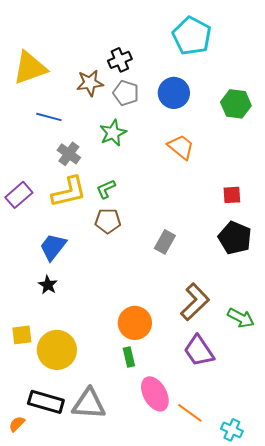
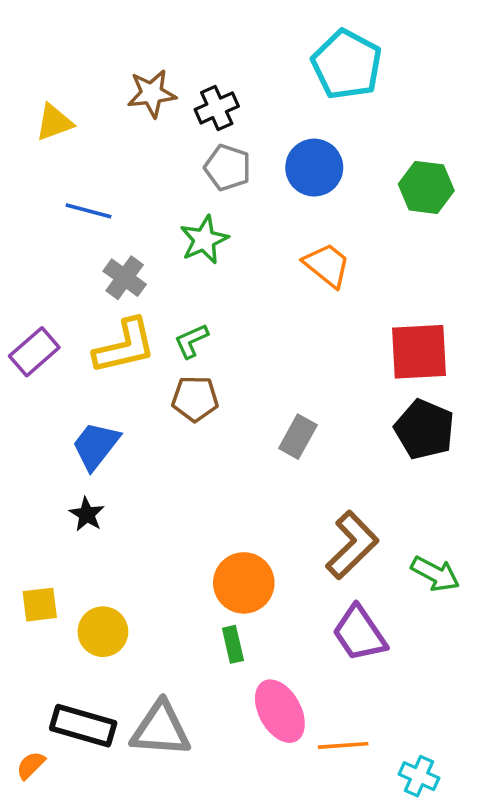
yellow triangle: (30, 68) -> (54, 122), size x0.6
brown star: (90, 83) -> (152, 94), moved
red square: (232, 195) -> (419, 352), size x1.8
yellow circle: (57, 350) -> (103, 632), size x0.7
orange line: (190, 413) -> (343, 745), turned -40

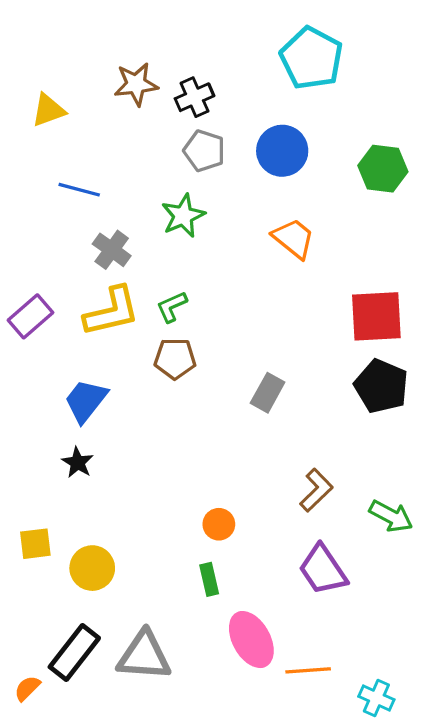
brown L-shape: (352, 545) -> (316, 490), size x0.7
orange circle: (244, 583) -> (219, 524), size x0.6
black rectangle: (83, 726) -> (74, 652), turned -68

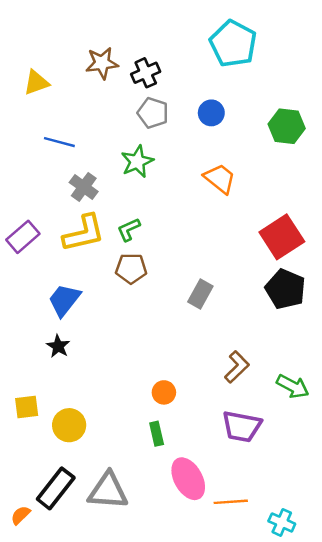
blue circle: (282, 151) -> (211, 113), size x0.7
red square: (376, 316) -> (282, 237), turned -30
purple trapezoid: (323, 570) -> (242, 426), turned -45

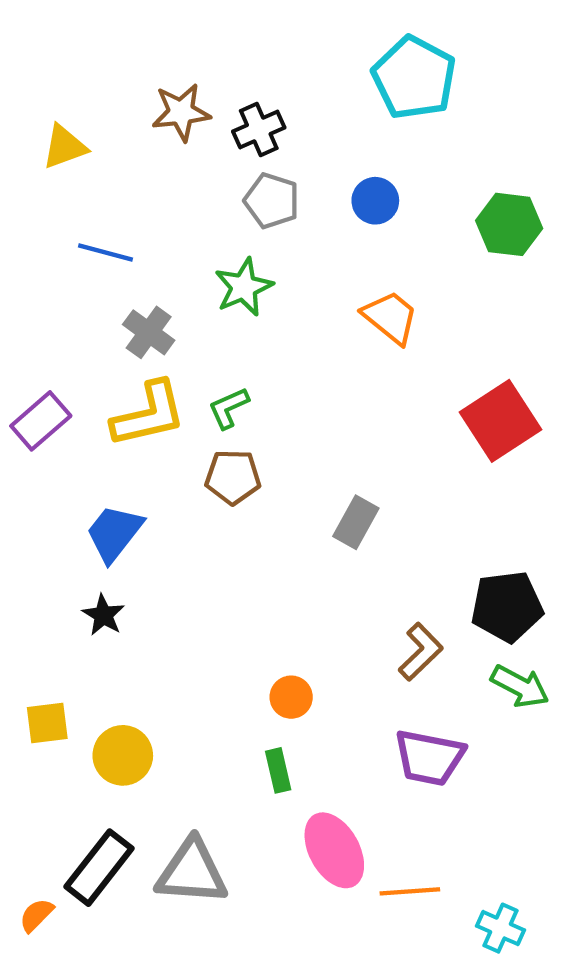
black pentagon: (285, 289) -> (507, 606), moved, turned -30

